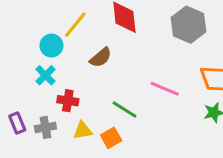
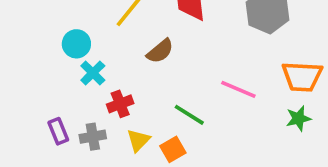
cyan circle: (51, 46) -> (76, 44), moved
red cross: (68, 101) -> (120, 104), turned -30
yellow triangle: (83, 130) -> (138, 140), turned -36

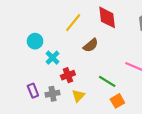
cyan circle: (76, 44) -> (35, 41), moved
orange square: (173, 149) -> (117, 101), moved

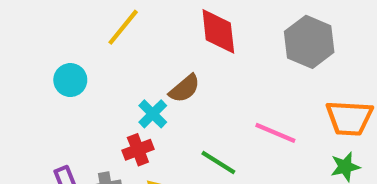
yellow line: (73, 23) -> (123, 27), moved
cyan cross: (53, 58) -> (153, 114), moved

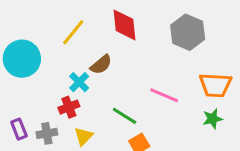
yellow line: (123, 27) -> (73, 32), moved
cyan circle: (70, 80) -> (22, 59), size x1.6

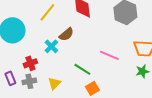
red cross: (69, 107) -> (30, 63), moved

